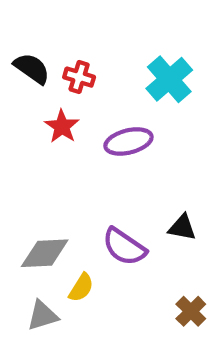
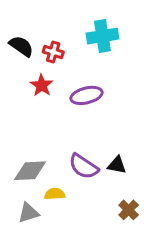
cyan cross: (169, 79) -> (102, 36), moved, turned 32
black triangle: (182, 227) -> (117, 165), moved
yellow semicircle: (81, 288) -> (55, 194), turned -126

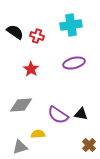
red star: (42, 85) -> (31, 69), moved
purple ellipse: (86, 95) -> (74, 63), moved
gray diamond: (30, 171) -> (21, 105), moved

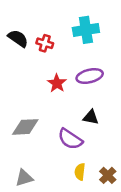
red star: (31, 69) -> (57, 83), moved
black triangle: (81, 114) -> (91, 117), moved
yellow semicircle: (38, 134) -> (80, 172), moved, turned -80

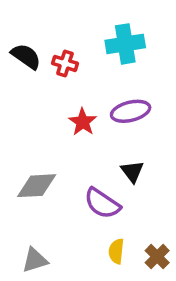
black triangle: (91, 117) -> (132, 172), turned 42

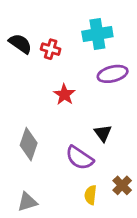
purple ellipse: (131, 111) -> (113, 74), moved
gray diamond: (37, 186) -> (29, 144), turned -68
brown cross: (157, 257) -> (122, 185), moved

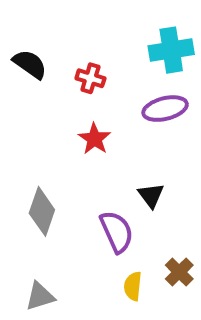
cyan cross: (97, 34) -> (171, 50), moved
red cross: (51, 49) -> (90, 78), moved
purple semicircle: (80, 158) -> (117, 232), turned -148

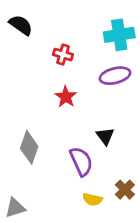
black semicircle: (30, 64) -> (21, 25), moved
yellow semicircle: (133, 286) -> (93, 199), turned -84
gray triangle: (40, 296) -> (15, 208), moved

